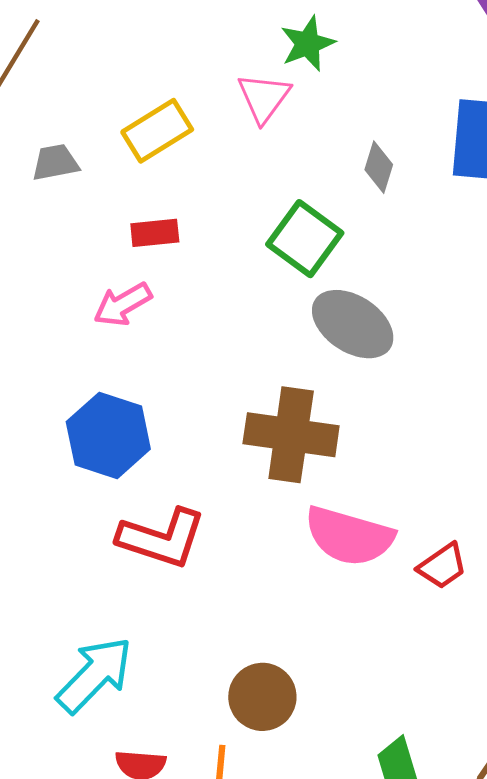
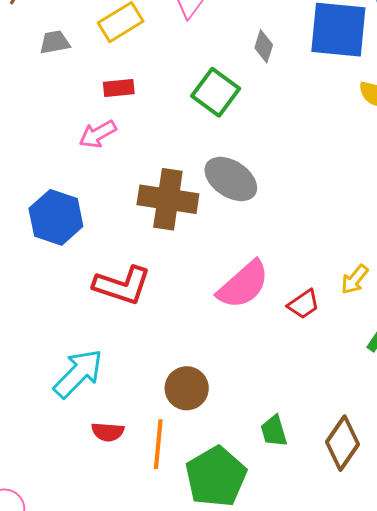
gray ellipse: (353, 324) -> (231, 179), moved
blue hexagon: (108, 435) -> (56, 217), moved
brown cross: (291, 435) -> (168, 199), moved
pink semicircle: (349, 536) -> (243, 285), turned -58

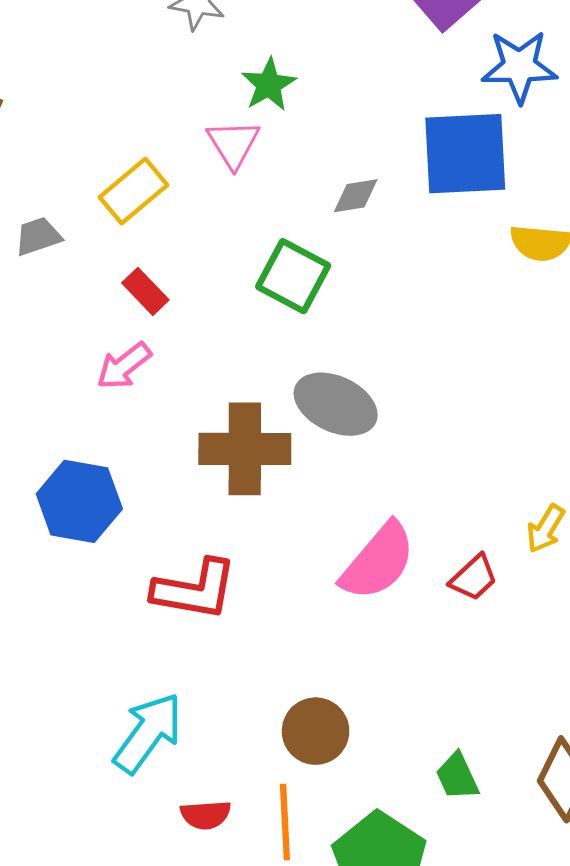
gray diamond: (264, 46) -> (356, 196), turned 72
red rectangle: (119, 88) -> (145, 291), turned 60

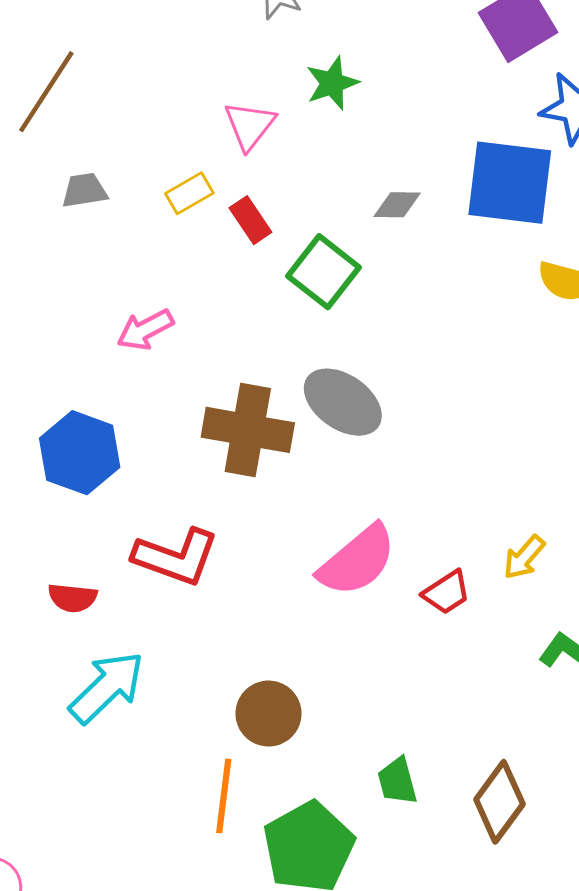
pink triangle: (233, 144) -> (250, 125), moved
yellow rectangle: (133, 191) -> (189, 193), moved, size x0.7
red rectangle: (145, 291) -> (250, 220), moved
red semicircle: (206, 815) -> (72, 598), moved

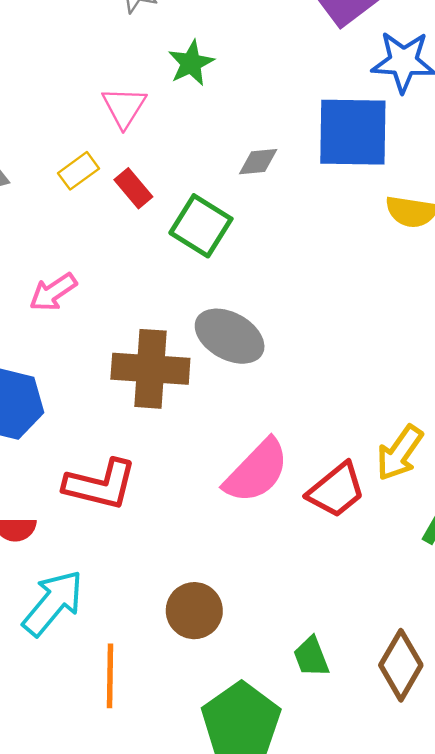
yellow arrow: (524, 557) -> (400, 453), size x1.4
red trapezoid: (447, 592) -> (336, 490), size x1.4
orange line: (224, 796) -> (110, 676), moved

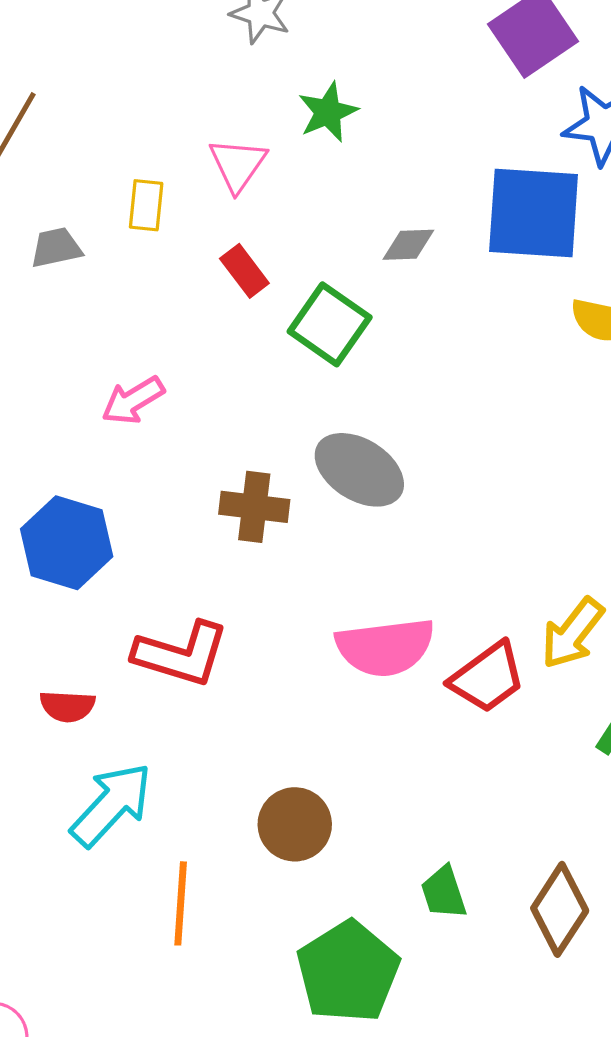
yellow rectangle: (78, 171) -> (146, 205), moved, turned -51
brown cross: (150, 369) -> (254, 507), size x0.7
pink semicircle: (256, 471) -> (385, 647), turned 36

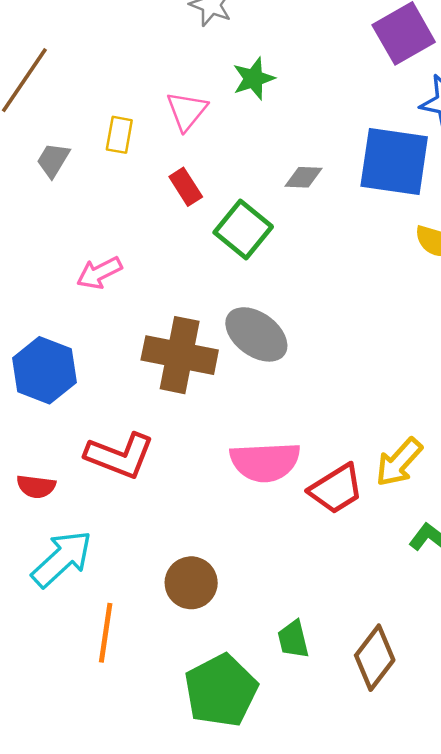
gray trapezoid: (56, 248) -> (53, 160), turned -51
brown cross: (254, 507) -> (180, 355), size x1.5

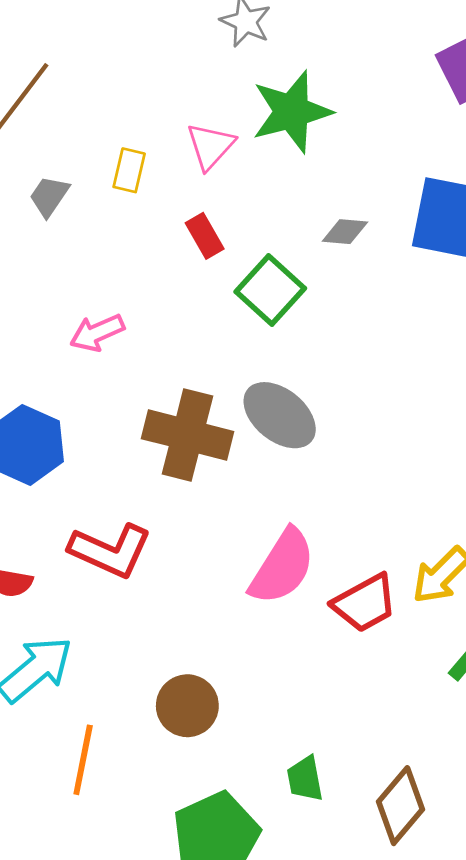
green star: (254, 79) -> (292, 112), size x1.6
pink semicircle: (265, 462) -> (282, 567), turned -58

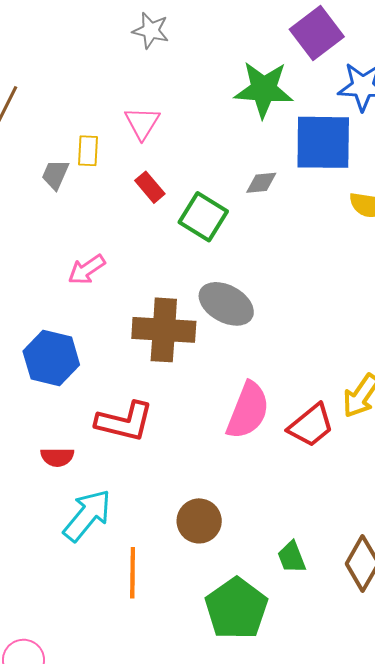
green star: (292, 112) -> (264, 89), moved, turned 30
gray trapezoid: (49, 196) -> (55, 175), moved
gray diamond: (345, 232) -> (261, 183), moved

